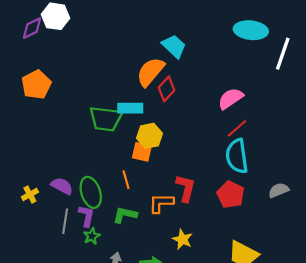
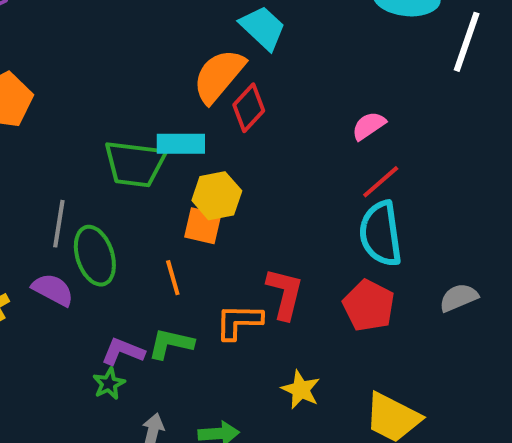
pink semicircle: (231, 98) -> (369, 126), size x0.7
green ellipse: (91, 192) -> (95, 256), moved
purple L-shape: (86, 216) -> (123, 352), moved, turned -80
gray line: (65, 221) -> (59, 224), moved
yellow star: (182, 239) -> (301, 390), moved

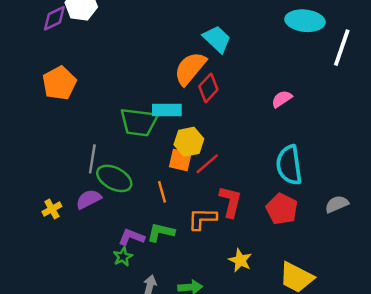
red line: (381, 182) -> (207, 164), moved
green ellipse: (95, 256) -> (114, 178), turned -44
purple semicircle: (53, 290) -> (89, 199), turned -55

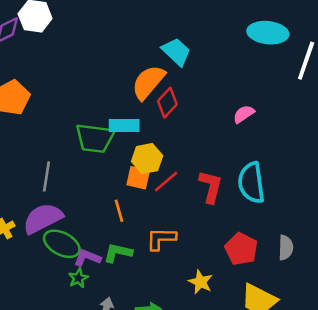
green ellipse: (114, 178) -> (62, 244), moved
purple semicircle: (89, 199) -> (43, 218), size x1.5
red L-shape: (230, 202) -> (211, 187), moved
gray semicircle: (337, 204) -> (286, 248), moved, turned 115
red pentagon: (282, 209) -> (241, 249), moved

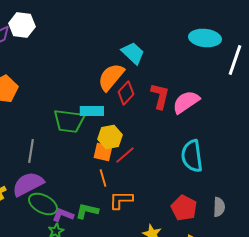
pink semicircle: (244, 114) -> (186, 102), size x1.6
red L-shape: (211, 187) -> (160, 96), moved
orange line: (119, 211) -> (103, 178), moved

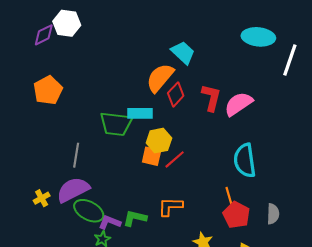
orange line: (103, 178) -> (229, 196), moved

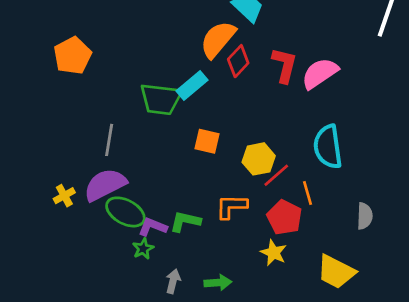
cyan rectangle: (140, 113) -> (192, 86), turned -40
yellow hexagon: (159, 141) -> (259, 159), moved
red line: (175, 159) -> (276, 175), moved
red pentagon: (236, 215) -> (284, 217), moved

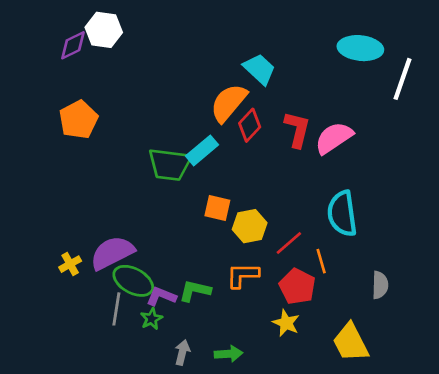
gray line: (109, 140) -> (116, 309), moved
yellow hexagon: (259, 159) -> (250, 226), moved
yellow trapezoid: (336, 272) -> (351, 343), turned 36

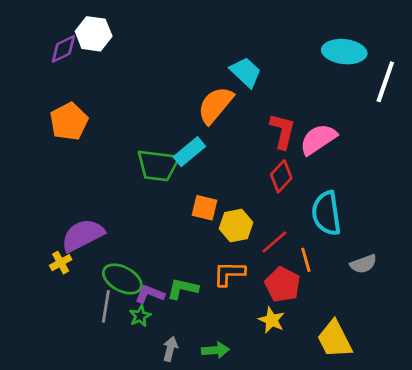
red diamond: (250, 125) -> (281, 176), moved
purple semicircle: (112, 253) -> (83, 235), moved
gray semicircle: (380, 285) -> (363, 264), moved, turned 68

